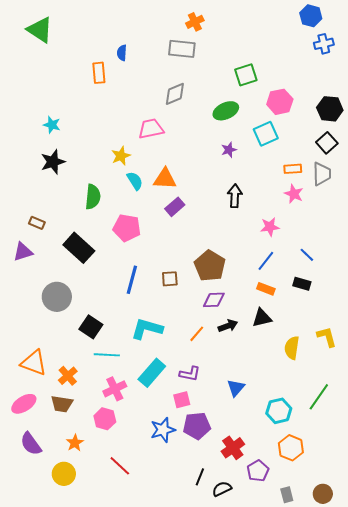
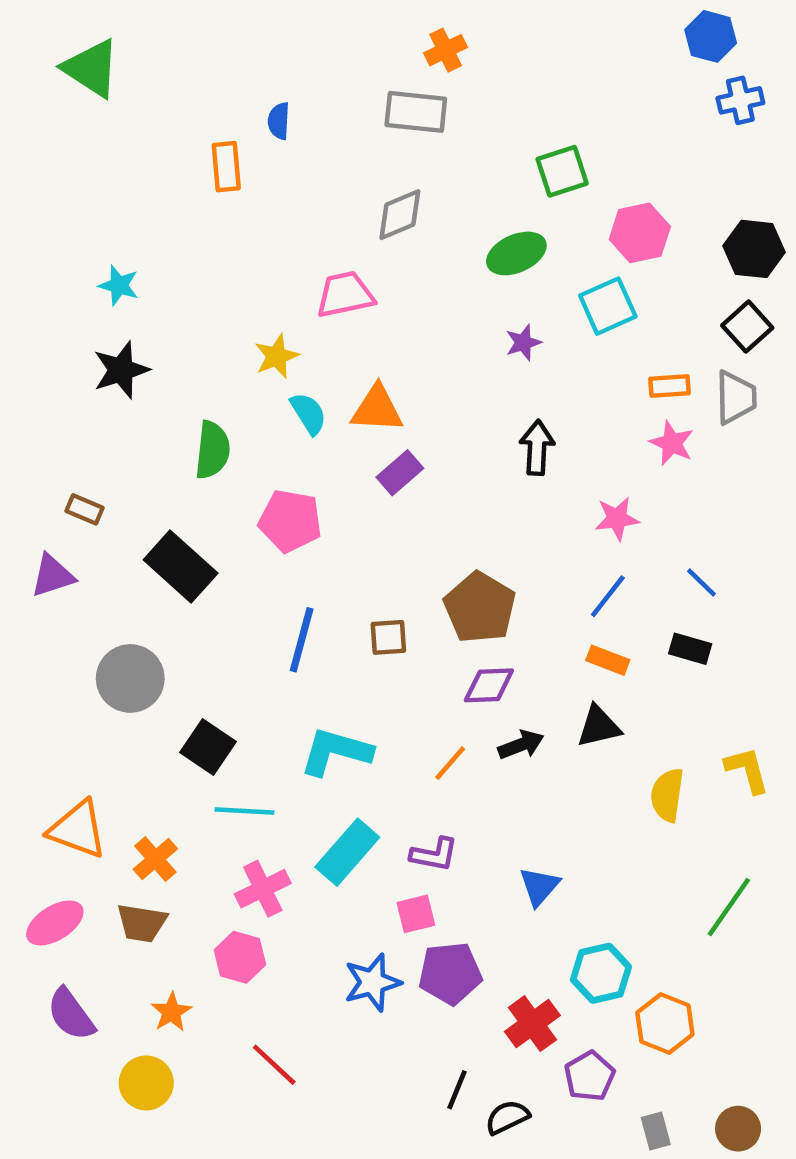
cyan hexagon: (279, 411) -> (601, 973), moved

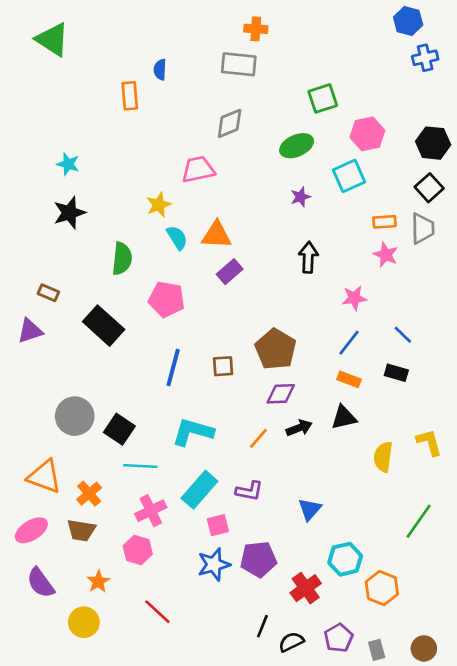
orange cross: (446, 50) -> (256, 29), turned 30
gray circle: (130, 678) -> (75, 416), moved
pink square: (416, 914) -> (218, 525), moved
purple pentagon: (590, 1076) -> (339, 638), moved

